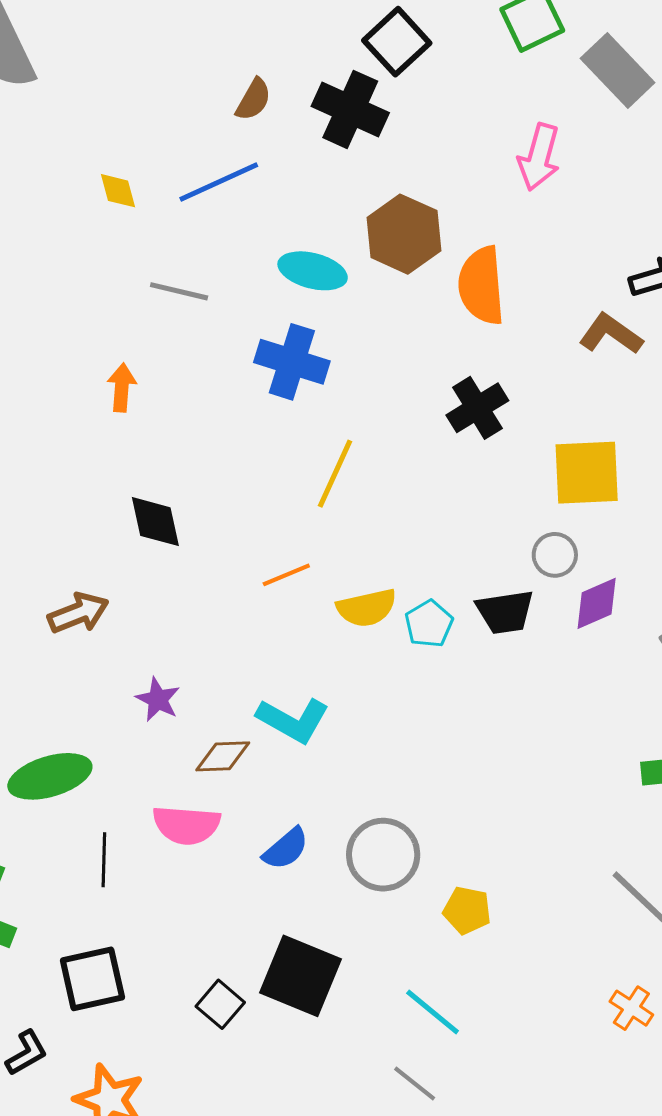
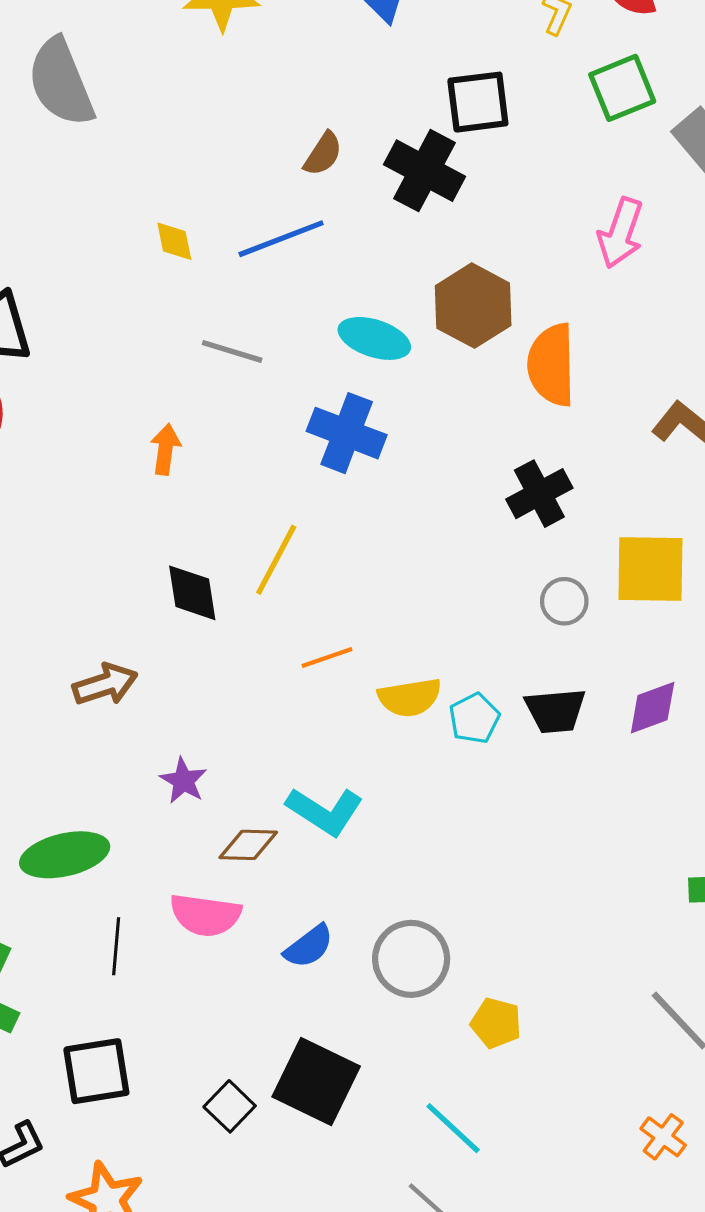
black square: (397, 42) -> (478, 102), turned 32
yellow line: (335, 474) -> (276, 560), moved
gray circle: (555, 555) -> (564, 601), moved

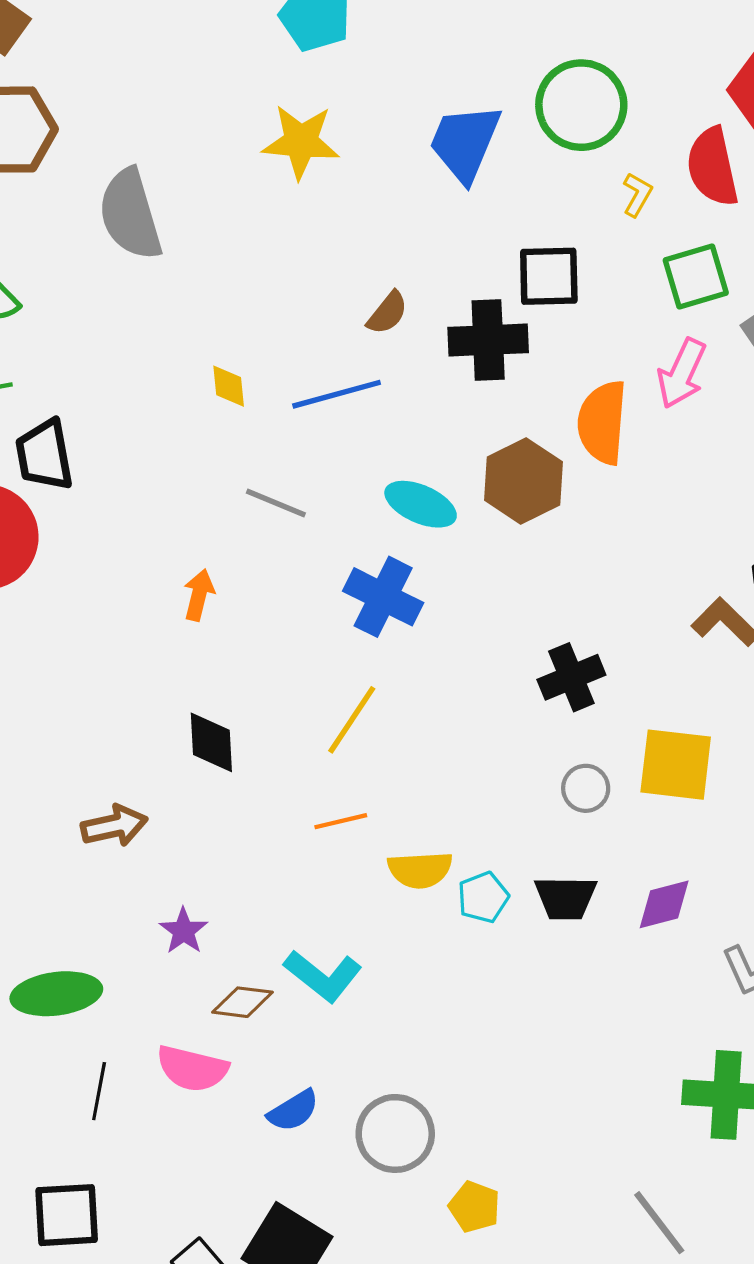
black cross: (425, 171) -> (488, 340), turned -36
pink arrow: (621, 233) -> (682, 373), moved
orange semicircle: (551, 365) -> (602, 422), moved
yellow line: (276, 560) -> (352, 720), moved

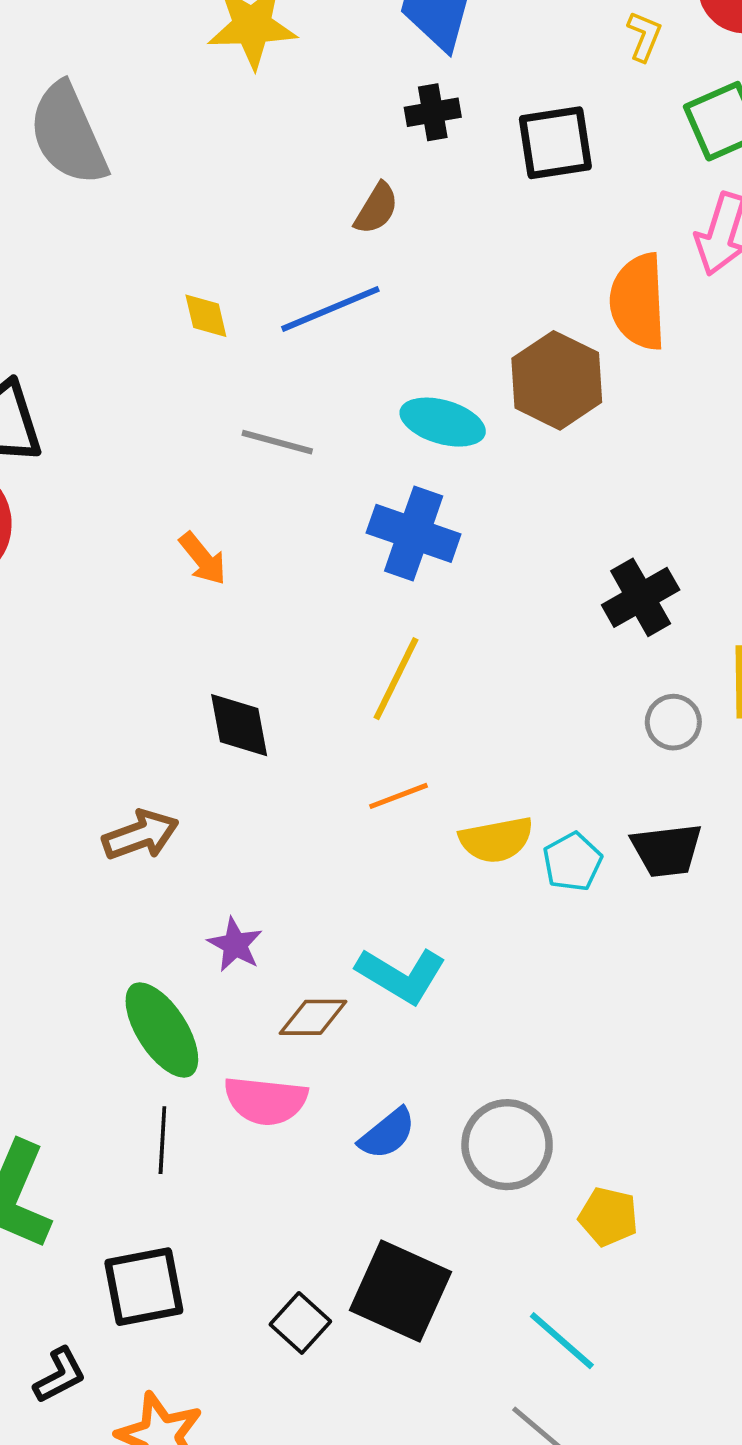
black cross: (488, 340) -> (433, 112), moved, size x0.6
orange arrow: (199, 595) -> (203, 559), turned 135
green ellipse: (56, 994) -> (162, 1030), moved, turned 72

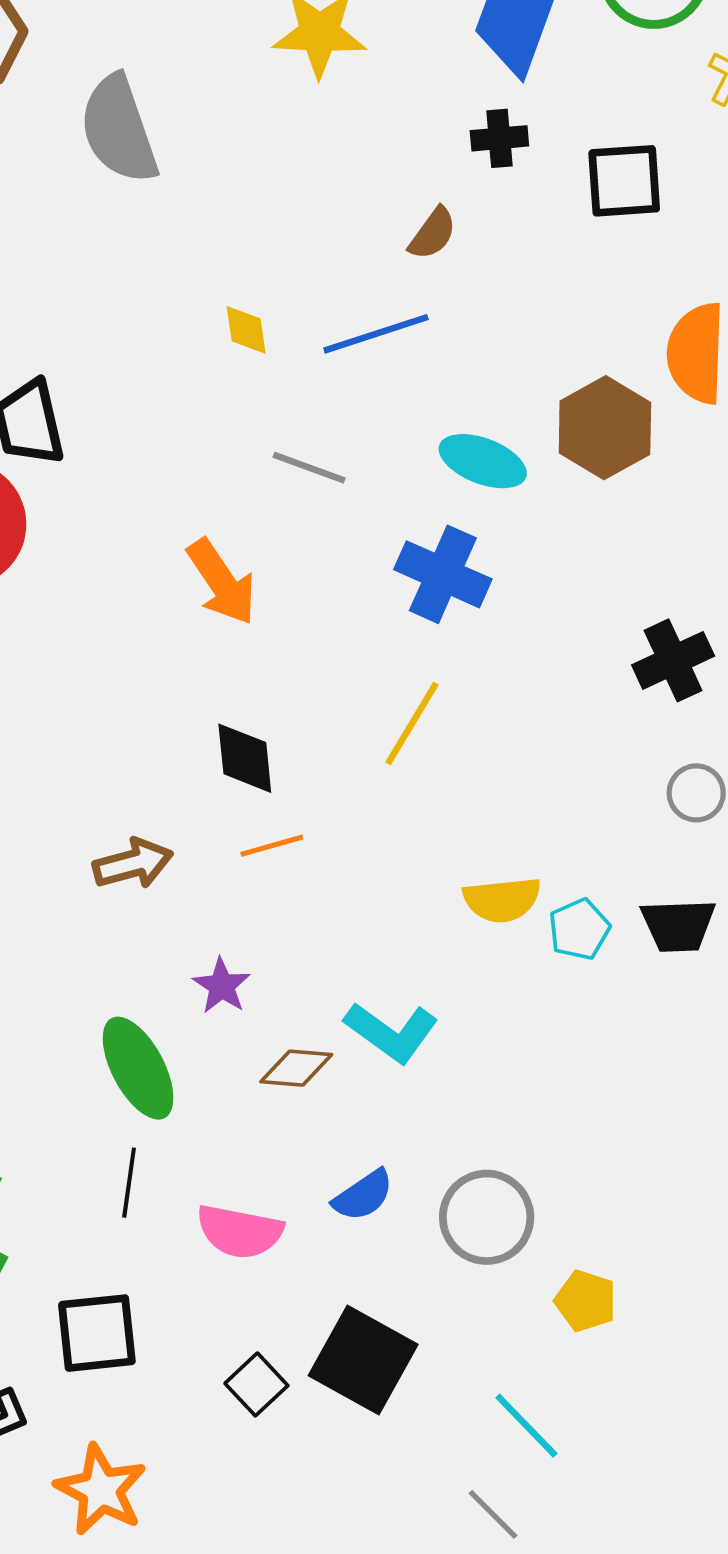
orange arrow: (203, 559) -> (222, 582), size x1.5
orange line: (399, 796) -> (272, 846), moved
pink semicircle: (266, 1101) -> (240, 1231), moved

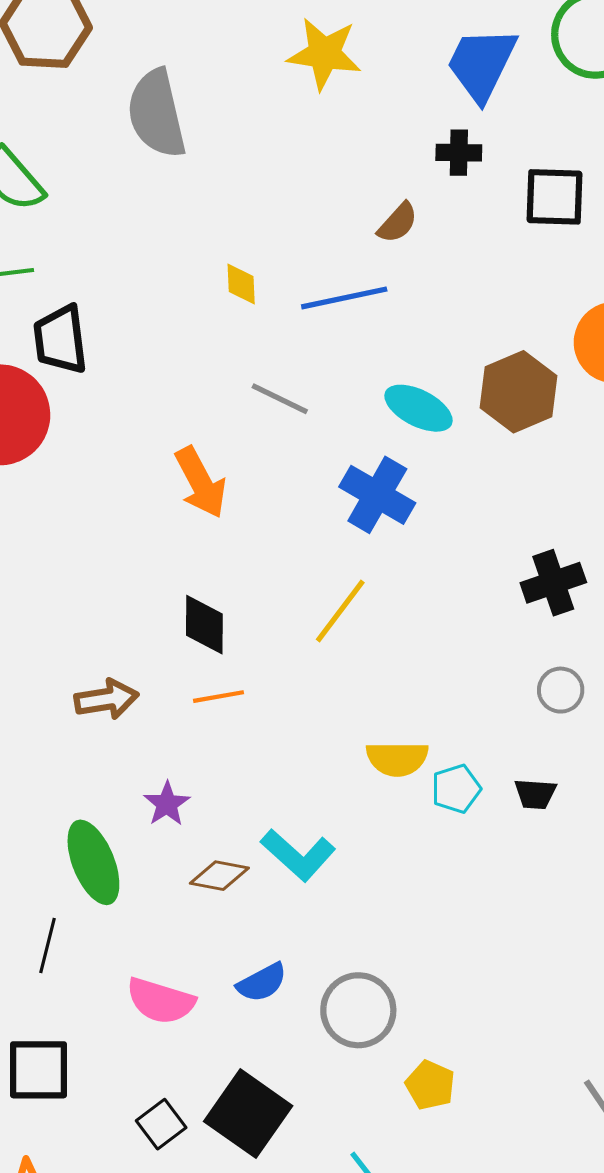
black trapezoid: (678, 925) -> (535, 794), size x0.7
black line: (129, 1183) -> (47, 946), moved

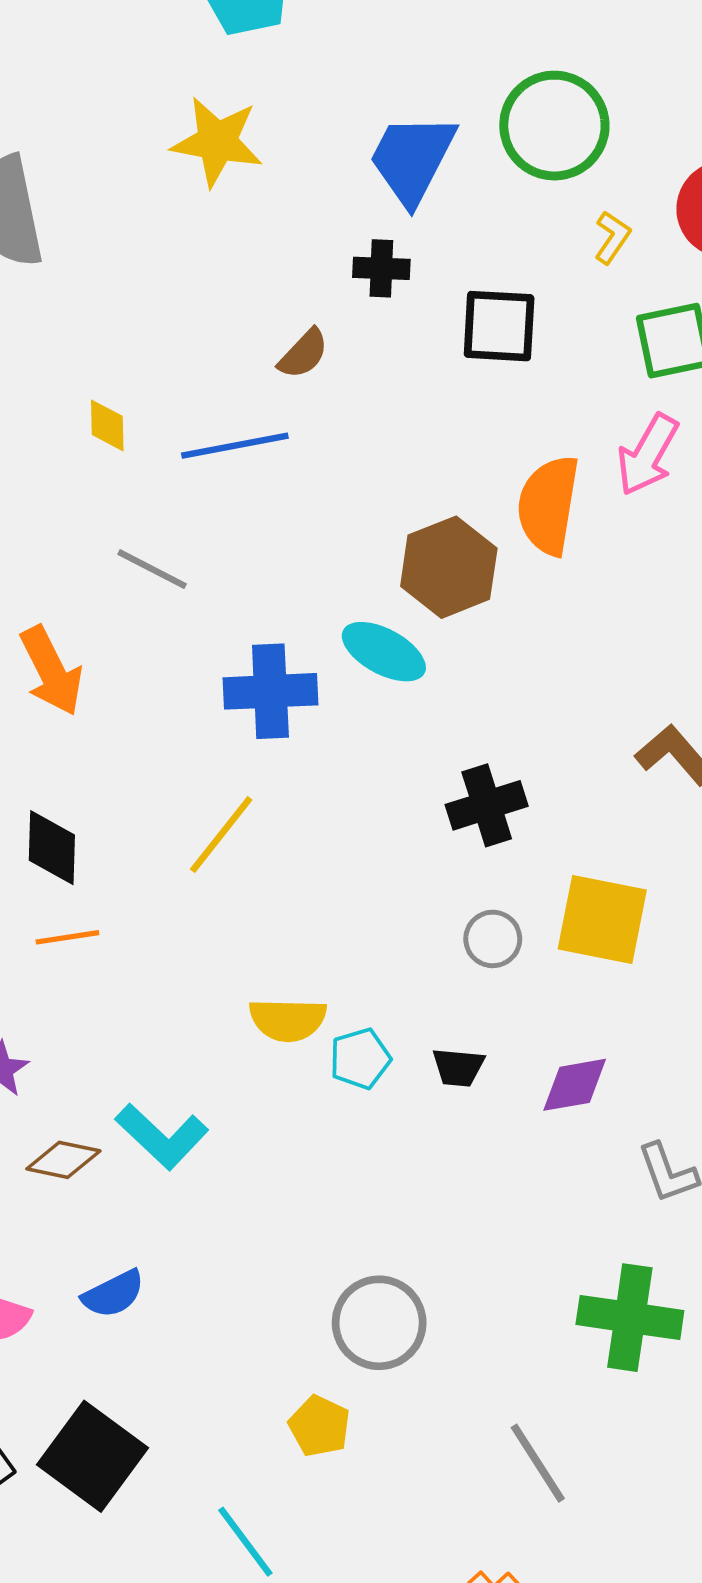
cyan ellipse: (418, 408) -> (384, 652), moved
blue cross: (377, 495) -> (270, 691), turned -34
gray circle: (358, 1010) -> (379, 1323), moved

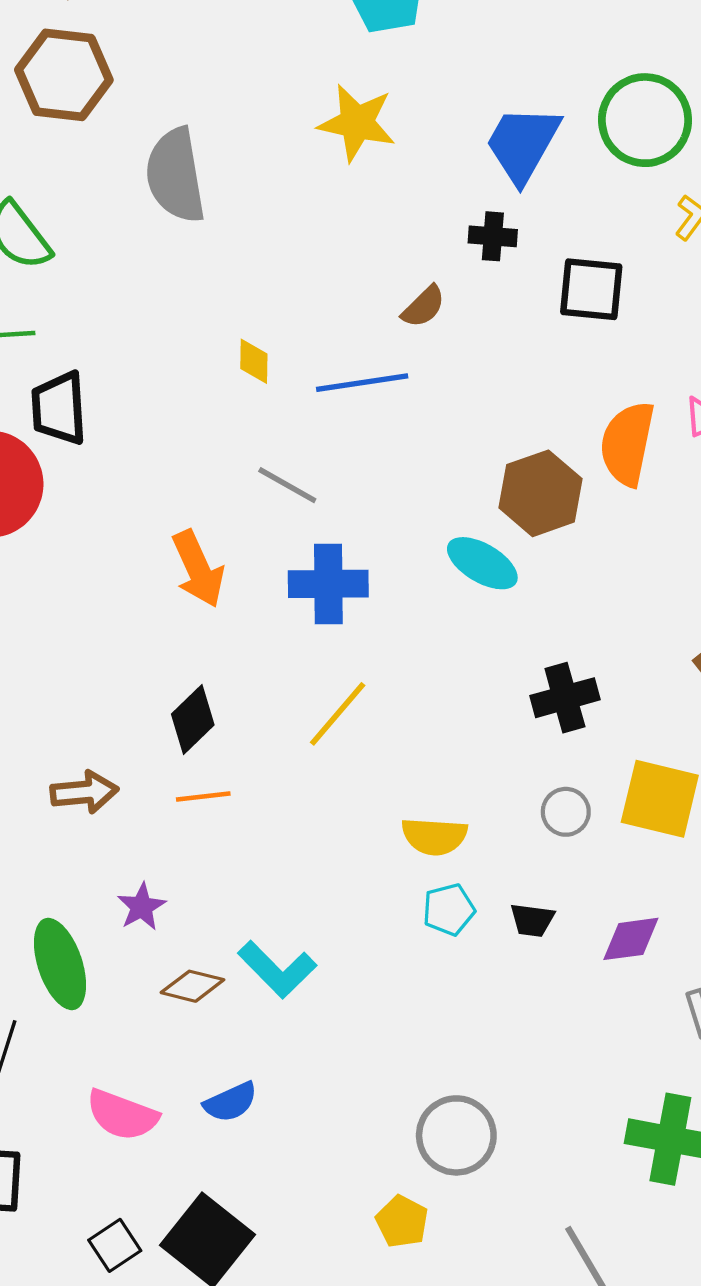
blue cross: (270, 691) -> (328, 584), moved
black diamond: (52, 848) -> (193, 720), turned 42
yellow semicircle: (288, 1020) -> (434, 836), moved

